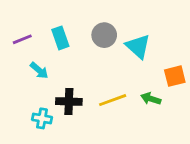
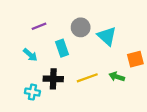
cyan rectangle: (60, 38) -> (62, 48), moved
purple line: (22, 39) -> (39, 26), moved

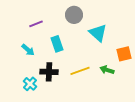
gray circle: (81, 27) -> (74, 15), moved
cyan cross: (32, 92) -> (30, 84), turned 32

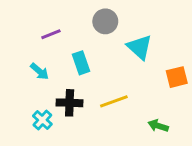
green arrow: (107, 70) -> (158, 126), moved

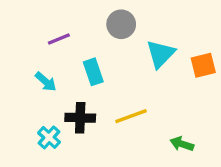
cyan triangle: (140, 47) -> (161, 54), turned 32
orange square: (177, 77) -> (203, 65), moved

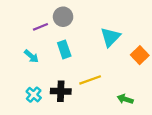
gray circle: (121, 24) -> (63, 17), moved
orange square: (203, 65) -> (140, 55), moved, turned -30
black cross: (80, 118) -> (61, 91), moved

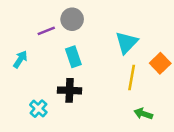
cyan arrow: (31, 56) -> (20, 59), moved, turned -98
yellow line: (90, 80) -> (132, 77), moved, turned -60
black cross: (61, 91) -> (70, 90), moved

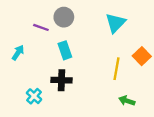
purple line: (46, 31) -> (41, 27), turned 42
cyan triangle: (126, 43) -> (115, 23), moved

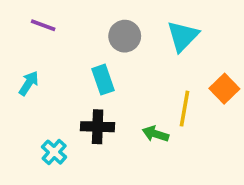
gray circle: (64, 17) -> (125, 36), moved
purple line: (41, 27) -> (43, 25), moved
green arrow: (127, 101) -> (156, 134), moved

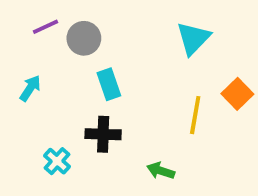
purple line: (43, 25) -> (46, 27), turned -45
gray circle: (125, 36) -> (84, 38), moved
green arrow: (156, 134) -> (161, 171), moved

